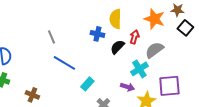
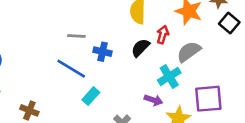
blue cross: (97, 34) -> (103, 52), moved
gray line: (51, 37) -> (76, 36), moved, turned -64
cyan rectangle: (87, 84) -> (91, 96), moved

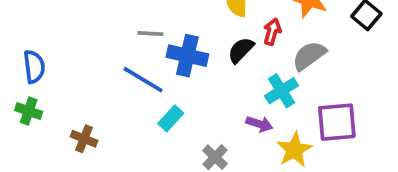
blue cross: (103, 52) -> (187, 56), size x1.5

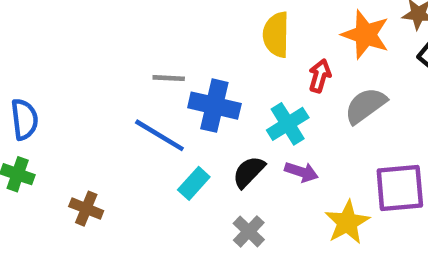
black semicircle: (241, 50) -> (249, 172), moved
cyan cross: (281, 91) -> (288, 124), moved
purple arrow: (259, 124) -> (301, 172), moved

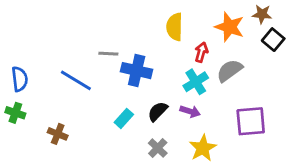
cyan cross: (288, 124) -> (196, 82), moved
blue line: (159, 135) -> (76, 80), moved
yellow star: (347, 222) -> (203, 148), moved

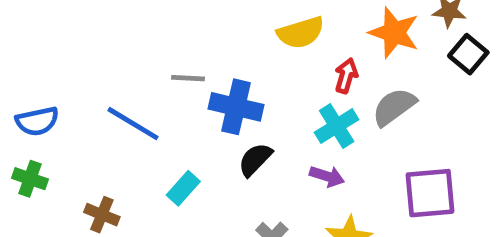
yellow semicircle: (175, 27) -> (301, 33), turned -108
blue semicircle: (20, 79) -> (37, 121), turned 85
black semicircle: (158, 111) -> (255, 160), moved
cyan rectangle: (124, 118) -> (183, 188), moved

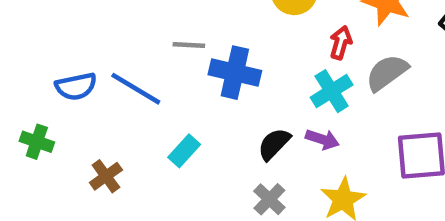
blue semicircle: (37, 121) -> (76, 86), moved
black semicircle: (255, 160) -> (274, 144), moved
brown cross: (102, 215) -> (106, 176), turned 32

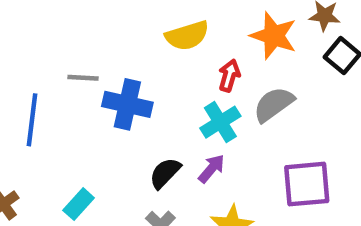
blue line: (136, 89) -> (32, 120), turned 66
purple arrow: (322, 139) -> (212, 169), turned -68
cyan rectangle: (184, 151) -> (79, 204), moved

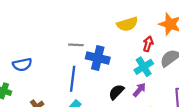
blue line: (32, 120) -> (73, 79), moved

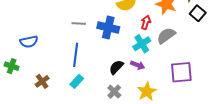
blue cross: (98, 58) -> (108, 27), moved
purple arrow: (139, 90) -> (138, 65), turned 72

